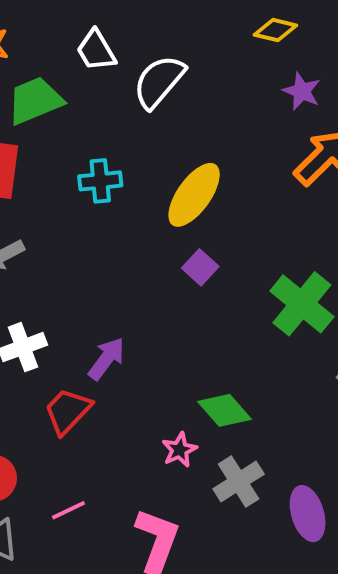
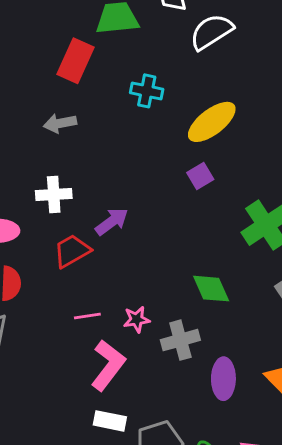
green diamond: (225, 410) -> (211, 289), moved
pink star: (179, 450) -> (137, 319), moved
pink line: (68, 510) -> (87, 316), moved

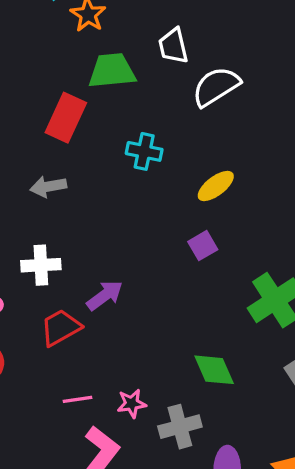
yellow ellipse: (212, 122) -> (216, 186), size x0.7

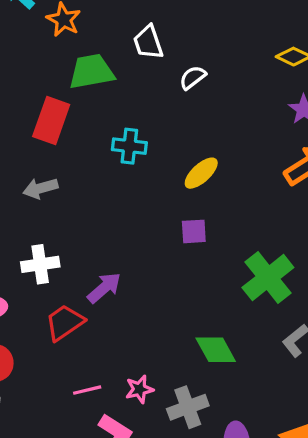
white semicircle: (216, 87) -> (193, 78), size x0.6
purple square: (203, 246) -> (194, 231), turned 32

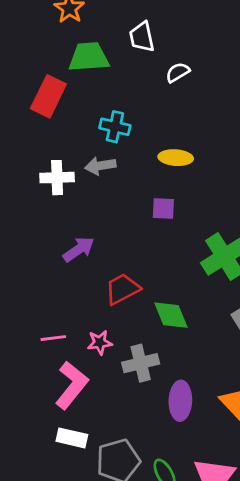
yellow ellipse: (201, 173) -> (176, 158), turned 40
gray arrow: (40, 188) -> (100, 166), moved
white cross: (40, 264) -> (57, 178), moved
red trapezoid: (65, 323) -> (122, 289), moved

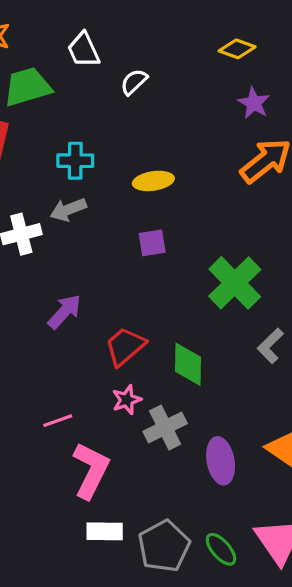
green diamond: (171, 315) -> (188, 364), turned 36
pink star: (100, 342) -> (127, 400), moved

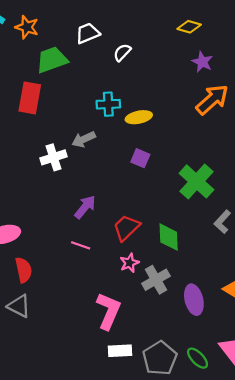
white trapezoid: (84, 50) -> (88, 33), turned 95
cyan cross: (75, 161) -> (108, 104), moved
purple square: (152, 243) -> (140, 158), turned 36
pink line: (58, 421) -> (81, 245), moved, turned 42

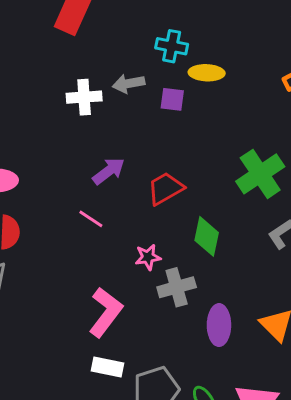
purple square: (140, 158) -> (172, 99), moved, turned -30
red trapezoid: (126, 228) -> (165, 188), moved

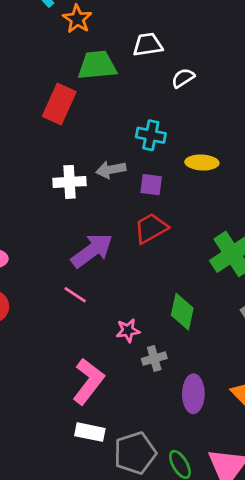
yellow ellipse: (207, 73) -> (202, 162), moved
purple arrow: (109, 171) -> (92, 251), size x1.4
red trapezoid: (165, 188) -> (151, 228), moved
gray cross: (177, 287) -> (154, 359), size x0.7

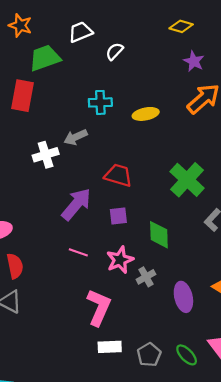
purple square: (151, 185) -> (118, 216), moved
red trapezoid: (151, 228) -> (118, 175), turned 60
pink line: (75, 295) -> (78, 252), moved
pink star: (128, 330) -> (120, 260), size x1.4
gray pentagon: (135, 453) -> (149, 355), size x0.7

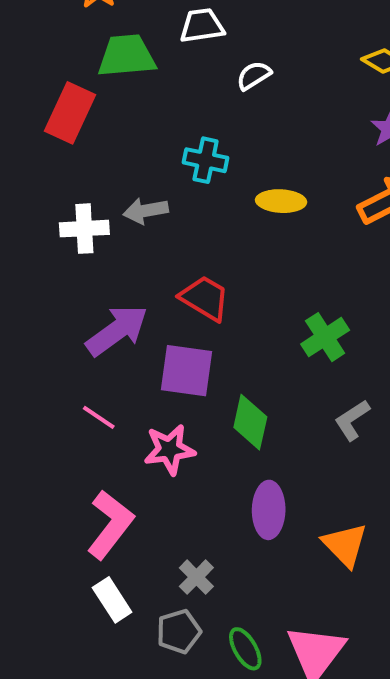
green cross: (187, 180) -> (325, 337), size x0.7
purple square: (118, 216) -> (186, 371), size x1.6
gray cross: (146, 277) -> (196, 577), moved, turned -30
purple ellipse: (183, 297) -> (269, 510), moved
white rectangle: (110, 347) -> (112, 600), turned 45

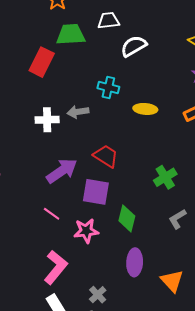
white semicircle: (254, 76) -> (134, 46), size x1.5

